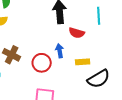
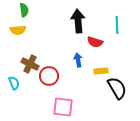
red circle: (42, 63) -> (49, 76), moved
black semicircle: (99, 79) -> (117, 88), turned -90

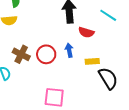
cyan line: (117, 25) -> (108, 15), turned -54
red circle: (49, 76) -> (46, 54), moved

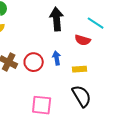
red semicircle: (86, 32) -> (83, 40), moved
black semicircle: (108, 78) -> (82, 96), moved

